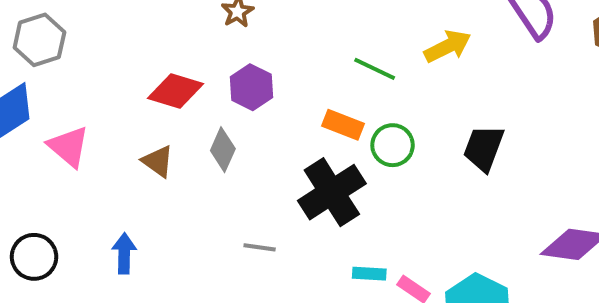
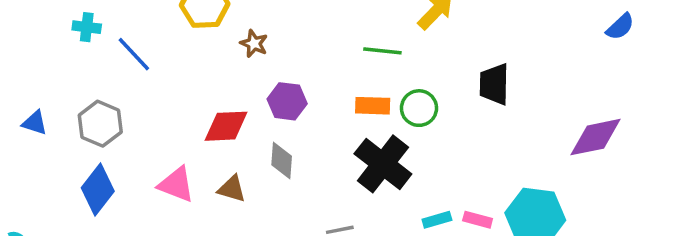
pink triangle: (69, 147) -> (176, 184), moved

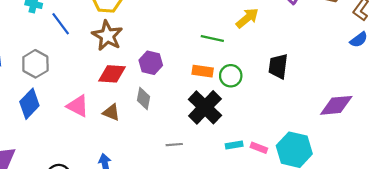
brown star: (254, 44) -> (107, 36), moved, size x1.8

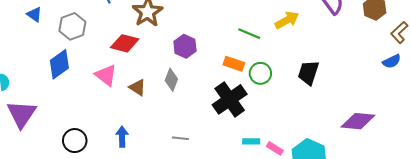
red diamond: (112, 74) -> (125, 43), moved
gray line: (174, 145) -> (180, 138), moved

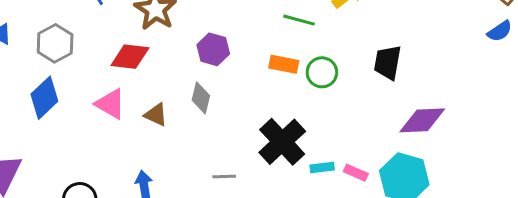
black cross: (230, 99) -> (282, 142), moved
purple diamond: (358, 121) -> (422, 120), moved

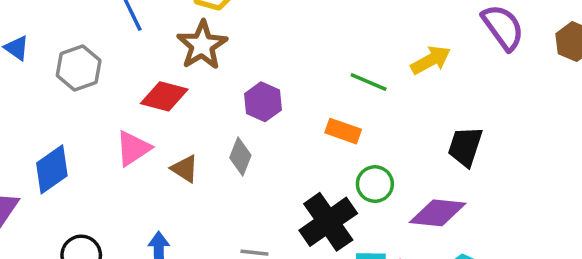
green circle: (322, 72) -> (375, 184), moved
blue diamond: (44, 98) -> (52, 169), moved
pink triangle: (110, 104) -> (133, 148), turned 48
purple diamond: (422, 120) -> (438, 213), moved

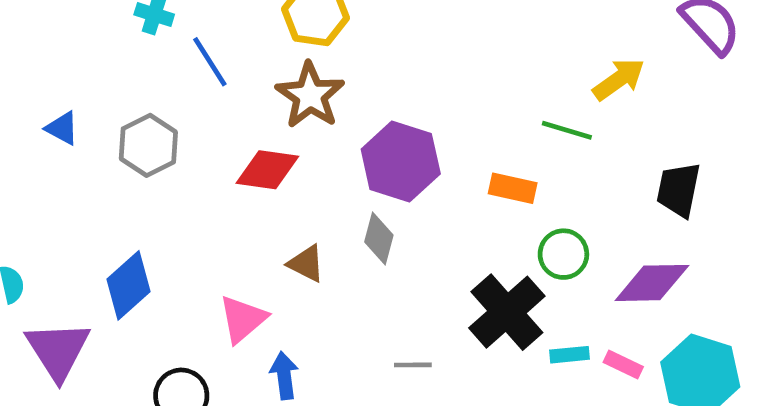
green line: (369, 82) -> (567, 130), moved
purple hexagon: (263, 102) -> (401, 162), size x1.5
pink triangle: (133, 148) -> (243, 319), moved

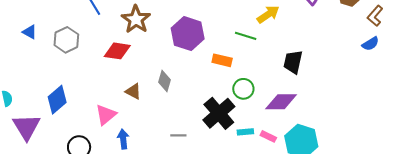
purple hexagon: (401, 162) -> (188, 34), moved

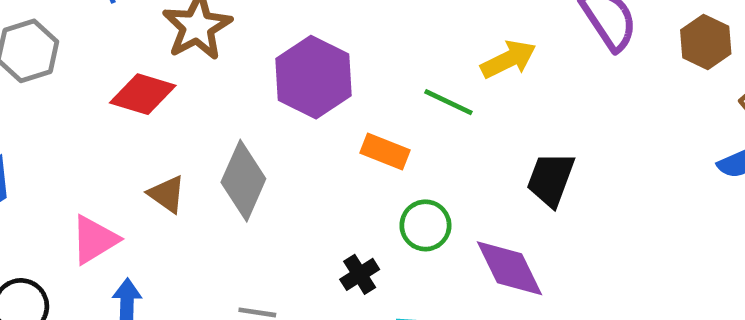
gray diamond: (165, 81) -> (243, 181), size x1.5
purple diamond: (281, 102) -> (509, 268), turned 56
black cross: (219, 113) -> (360, 274), size x0.5

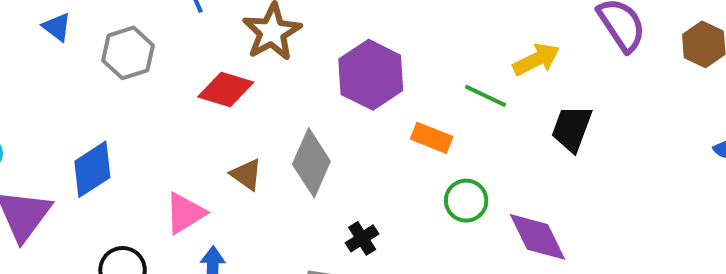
black trapezoid: (551, 179) -> (572, 128), moved
black cross: (360, 274) -> (362, 238), moved

